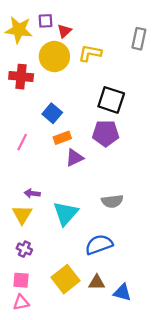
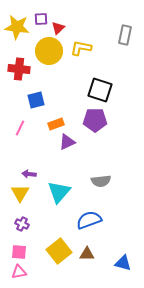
blue square: (52, 113) -> (36, 100), moved, turned 36
blue triangle: (122, 292) -> (123, 263), moved

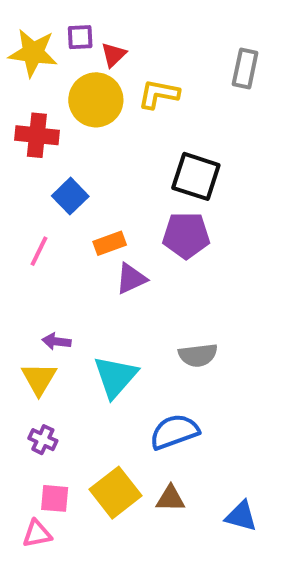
blue square: (36, 100) -> (70, 196), turned -30
pink square: (19, 252) -> (55, 498), moved

